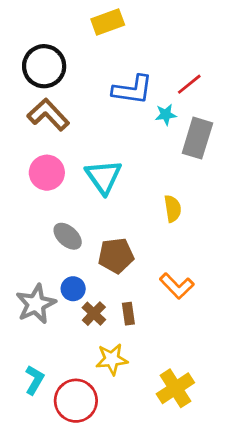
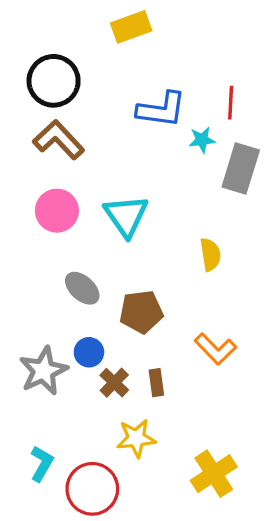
red line: (189, 84) -> (231, 103), turned -48

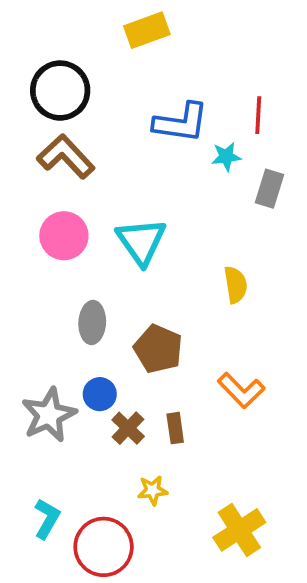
gray rectangle: (241, 168) -> (269, 189), size x0.7
gray ellipse: (82, 288) -> (92, 322), turned 51
brown pentagon: (141, 312) -> (158, 349), turned 30
yellow star: (136, 438) -> (153, 490), size x0.7

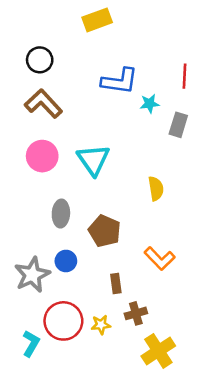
black circle: (60, 91) -> (40, 60), size x0.7
red line: (258, 115) -> (185, 76), moved
brown cross: (128, 428) -> (136, 313), moved, turned 30
red circle: (104, 547) -> (63, 321), moved

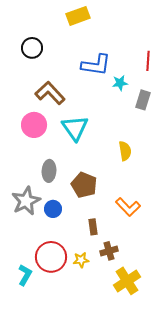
brown L-shape: (43, 104) -> (50, 93), moved
gray star: (32, 275) -> (26, 201), moved

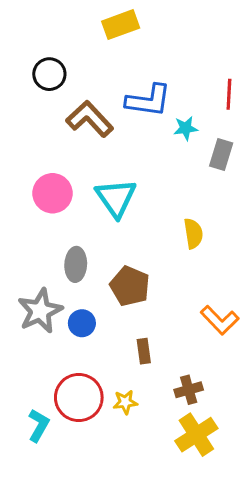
brown L-shape: (50, 93) -> (90, 119), moved
orange L-shape: (128, 207) -> (220, 320), moved
brown cross: (109, 251) -> (189, 390), moved

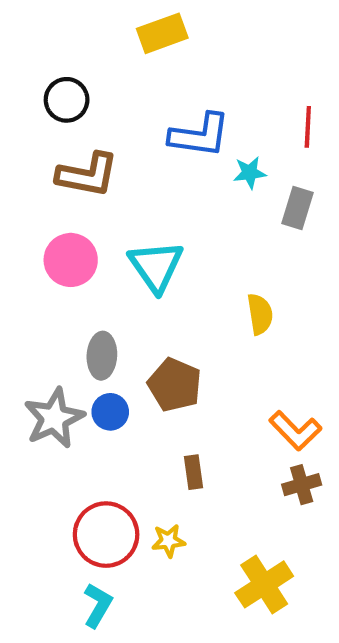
brown L-shape: (90, 119) -> (87, 175), moved, turned 144
blue circle: (82, 323) -> (110, 412), moved
brown cross: (189, 390) -> (302, 485), moved
cyan L-shape: (39, 425) -> (98, 605), moved

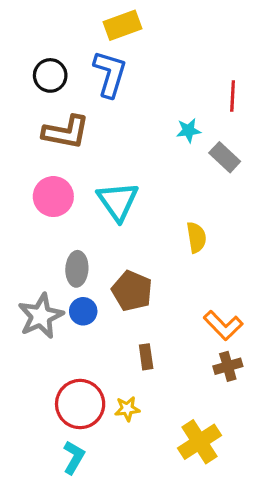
blue L-shape: (200, 135) -> (110, 74), moved, turned -81
gray rectangle: (297, 208) -> (225, 157), turned -64

